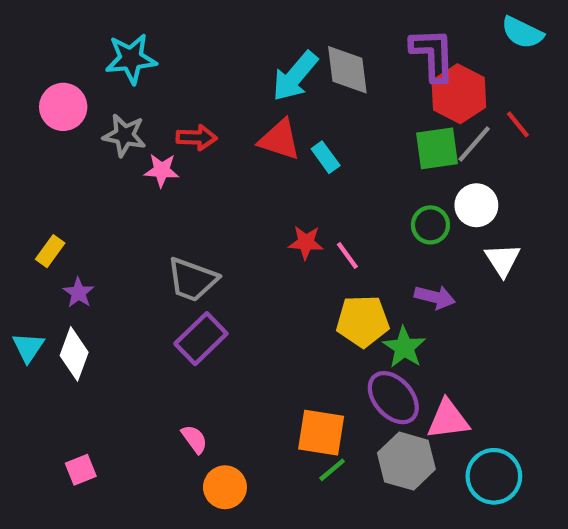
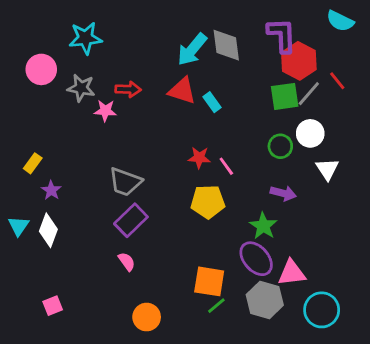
yellow pentagon: (363, 321) -> (208, 202), moved
pink semicircle: (194, 439) -> (127, 262), moved

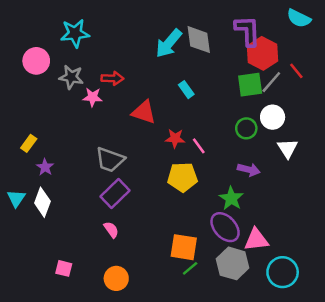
red triangle: (182, 91) -> (144, 112), moved
pink square: (53, 306) -> (64, 268), moved, turned 36
orange circle: (147, 317) -> (116, 278), moved

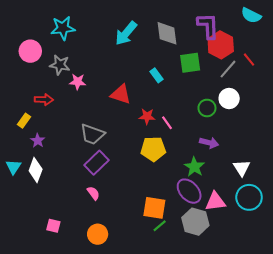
cyan arrow: (169, 43) -> (126, 33), moved
red arrow: (112, 78) -> (44, 100), moved
green square: (250, 85) -> (190, 63), moved
white triangle: (288, 148) -> (242, 168), moved
cyan circle: (283, 272) -> (249, 197), moved

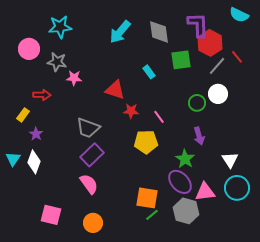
red star: (147, 116) -> (131, 111), moved
purple arrow: (209, 143) -> (199, 136), turned 60
pink semicircle: (93, 193) -> (89, 184), size x1.5
pink square: (53, 226) -> (51, 215), size x1.5

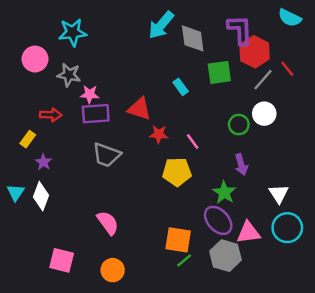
cyan arrow: (120, 32) -> (161, 25), moved
purple rectangle: (92, 155) -> (96, 114), moved, turned 40

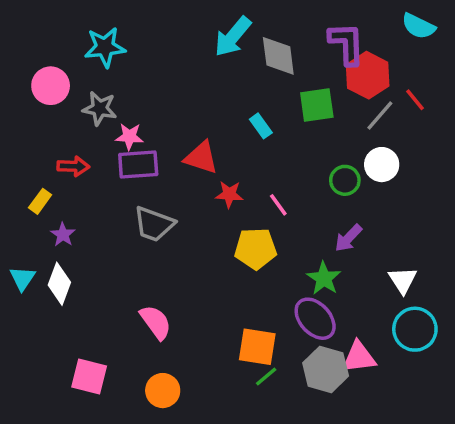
purple arrow: (241, 165) -> (348, 238), turned 60
pink triangle: (248, 233) -> (359, 357), moved

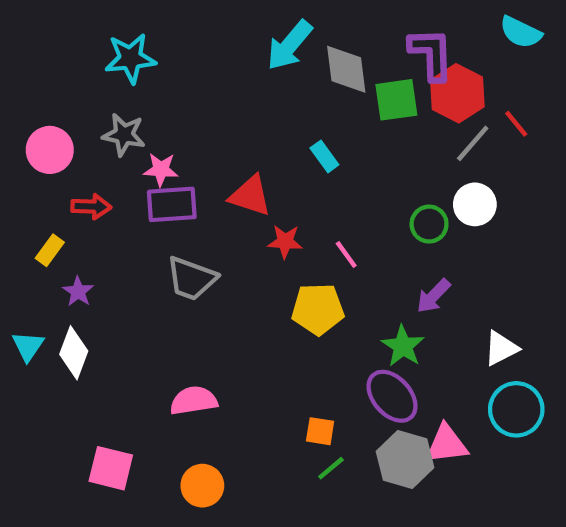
pink circle: (51, 86) -> (50, 150), moved
green square: (317, 105) -> (396, 100), moved
white triangle: (403, 280) -> (501, 348), turned 36
pink semicircle: (156, 322) -> (194, 401), turned -63
orange square: (257, 347) -> (320, 431), size x0.6

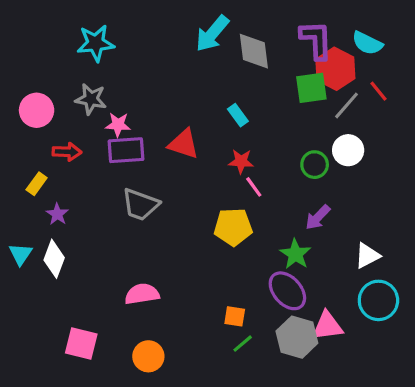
cyan semicircle: (521, 32) -> (367, 43), moved
green square: (396, 100) -> (311, 88), moved
red star: (285, 241) -> (241, 161), moved

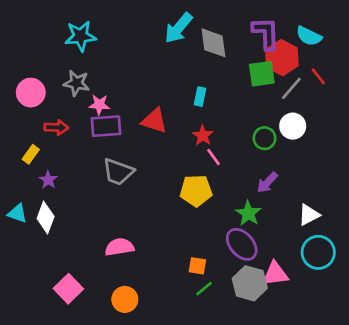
cyan rectangle: (238, 115) -> (200, 97), turned 48
red star: (241, 161) -> (203, 135), turned 30
cyan triangle: (21, 254) -> (17, 213), turned -45
pink square: (81, 344) -> (68, 289), turned 32

